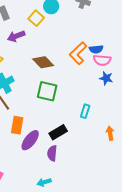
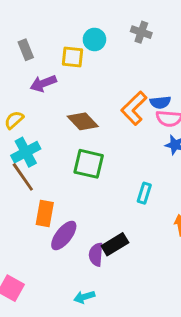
yellow square: (36, 18) -> (73, 57), turned -35
black rectangle: (58, 132) -> (115, 244), moved

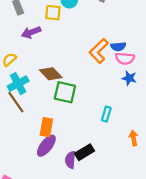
brown diamond: (83, 121) -> (51, 74), moved
orange rectangle: (45, 214) -> (46, 127), moved

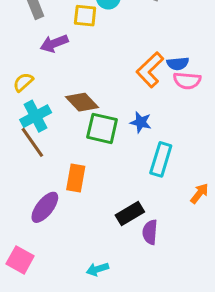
blue star: (129, 78) -> (141, 122), moved
cyan rectangle: (106, 114) -> (161, 159), size x1.5
orange arrow: (134, 138) -> (199, 193), turned 48
purple ellipse: (46, 146) -> (45, 207), moved
purple semicircle: (70, 160) -> (150, 232), moved

